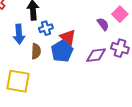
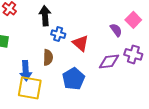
blue cross: (46, 28) -> (58, 34), turned 32
blue arrow: (19, 34) -> (26, 71), moved
blue pentagon: (62, 51) -> (73, 79), moved

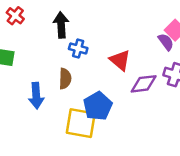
purple semicircle: (116, 30) -> (166, 42), moved
red triangle: (81, 43) -> (120, 60), moved
yellow square: (30, 88) -> (81, 123), moved

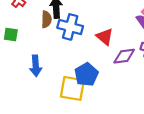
blue cross: (78, 48) -> (70, 27), size x1.6
brown semicircle: (65, 79) -> (46, 19), moved

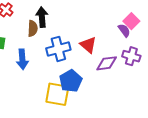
blue cross: (70, 27) -> (58, 49), moved, turned -30
blue arrow: (36, 66) -> (22, 59), moved

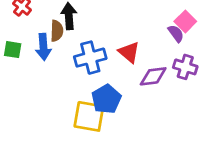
blue arrow: (22, 59) -> (43, 47), moved

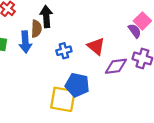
blue cross: (90, 58) -> (64, 51), size x0.6
blue pentagon: (106, 99) -> (77, 85), turned -30

